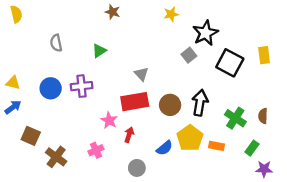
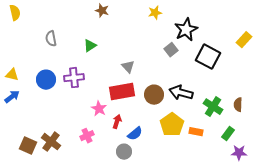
yellow rectangle: (264, 55) -> (244, 40), moved, turned 49
black arrow: (200, 103) -> (181, 93), turned -85
brown square: (31, 136) -> (28, 146), moved
blue semicircle: (165, 148) -> (135, 134), moved

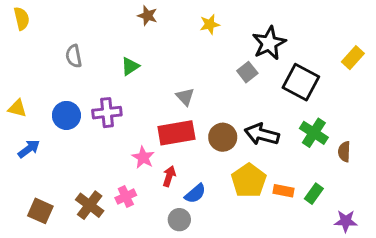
yellow star: (155, 13) -> (210, 24), moved
blue arrow: (12, 97) -> (29, 149), moved
green cross: (213, 107) -> (314, 133), moved
green rectangle: (228, 134) -> (314, 194), moved
brown cross: (51, 142) -> (90, 205), moved

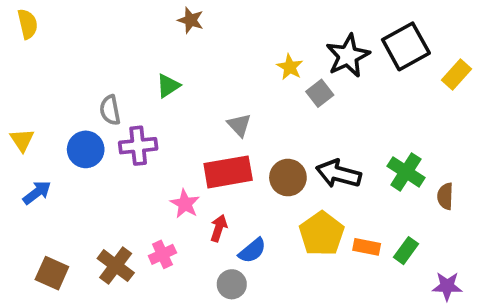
yellow star: (210, 24) -> (290, 67), moved, turned -30
gray semicircle: (74, 56) -> (110, 110), moved
black square: (301, 82) -> (406, 46), moved, turned 33
yellow triangle: (17, 108) -> (22, 140), turned 42

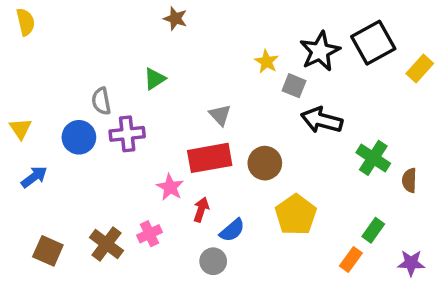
gray square: (320, 93) -> (294, 86), turned -30
black arrow: (339, 174) -> (322, 120), moved
orange rectangle: (367, 247) -> (351, 260), moved, turned -65

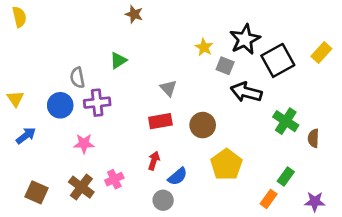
black square: (373, 43) -> (278, 60), moved
red rectangle: (210, 158) -> (160, 121), size x0.7
pink star: (170, 187) -> (84, 144), moved, turned -30

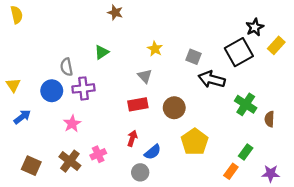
black star: (245, 39) -> (255, 27), moved, size x0.7
yellow star: (204, 47) -> (155, 49), moved
pink star: (84, 144) -> (72, 124), turned -30

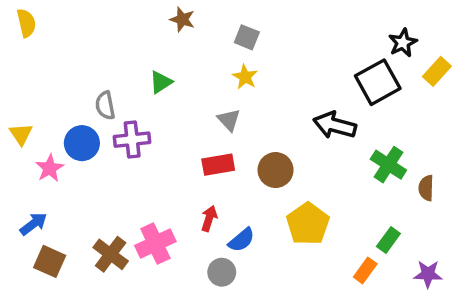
gray square: (194, 57) -> (247, 37), moved
blue arrow: (22, 117) -> (33, 224), moved
pink star: (72, 124) -> (50, 168), moved
pink cross: (98, 154) -> (155, 244), size x1.5

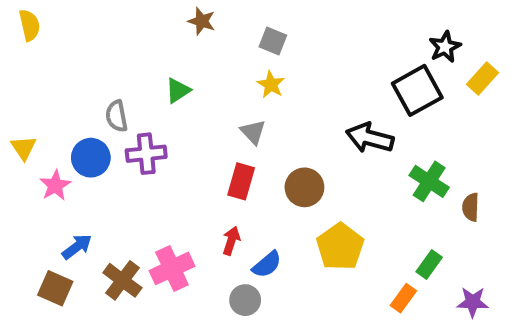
red rectangle: (218, 165) -> (241, 181), turned -64
blue arrow: (33, 224) -> (77, 247), moved

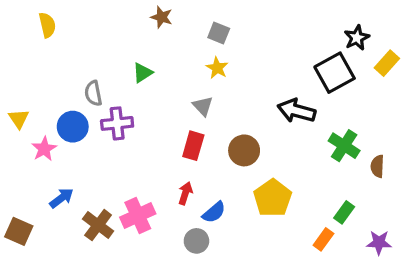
yellow semicircle: (30, 25) -> (47, 25), moved
brown square: (55, 288) -> (19, 231), moved

